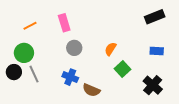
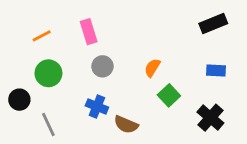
green circle: (24, 53) -> (48, 73), moved
gray line: (34, 74) -> (48, 125), moved

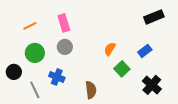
gray circle: (102, 66) -> (65, 47), moved
blue rectangle: (216, 71) -> (145, 51), moved, turned -40
blue cross: (97, 107) -> (57, 77), moved
brown semicircle: (126, 125) -> (91, 90), turned -120

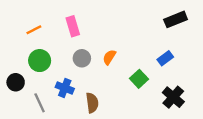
gray circle: (65, 47) -> (82, 58), moved
orange semicircle: (110, 49) -> (109, 57), moved
brown semicircle: (91, 90) -> (92, 103), moved

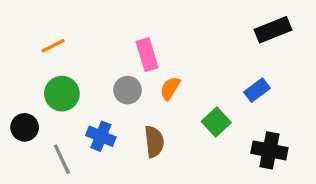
pink rectangle: (73, 26) -> (147, 55), moved
black cross: (173, 97) -> (269, 150), turned -30
brown semicircle: (92, 103) -> (154, 142), moved

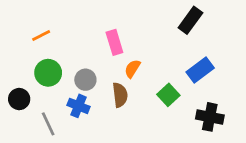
black rectangle: (273, 30) -> (190, 20), moved, turned -32
gray circle: (128, 90) -> (85, 80), moved
blue rectangle: (257, 90) -> (200, 70), size x1.4
brown semicircle: (154, 142) -> (120, 95), moved

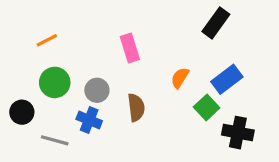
orange semicircle: (132, 69) -> (180, 78), moved
green square: (168, 95) -> (207, 107), moved
gray line: (48, 124) -> (55, 140), turned -50

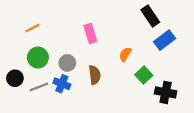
black rectangle: (216, 23) -> (150, 16), turned -70
blue rectangle: (227, 79) -> (164, 40), moved
gray line: (55, 140) -> (39, 87), moved, turned -36

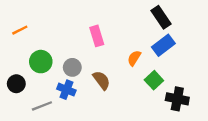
orange line: (32, 28) -> (20, 30), moved
blue rectangle: (164, 40) -> (163, 45), moved
brown semicircle: (95, 75) -> (101, 80), turned -30
gray line: (39, 87) -> (42, 106), moved

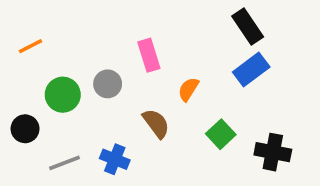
orange semicircle: (134, 58) -> (188, 89), moved
gray circle: (72, 67) -> (108, 84), moved
green square: (154, 80) -> (221, 134), moved
blue cross: (66, 90) -> (115, 159), moved

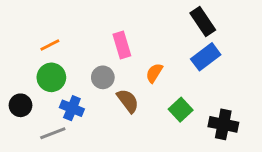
orange line: (30, 46) -> (50, 45), moved
gray circle: (108, 84) -> (103, 77), moved
blue cross: (115, 159) -> (72, 108), moved

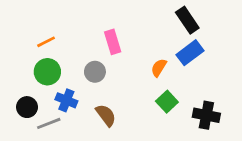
orange semicircle: (154, 73) -> (159, 68), moved
brown semicircle: (128, 101) -> (106, 115), moved
black circle: (21, 105) -> (27, 107), moved

